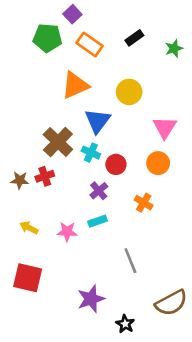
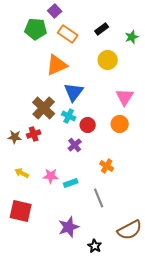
yellow circle: (129, 92) -> (108, 60), moved
orange cross: (144, 203) -> (107, 166), moved
cyan rectangle: (97, 221) -> (71, 183), moved

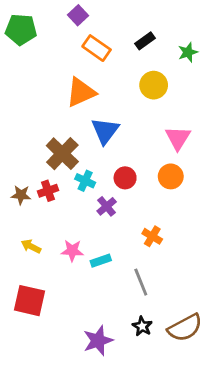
green pentagon: (36, 29) -> (21, 29), moved
cyan cross: (69, 116) -> (85, 181), moved
purple star: (69, 227) -> (98, 341), moved
black star: (95, 246) -> (142, 326), moved

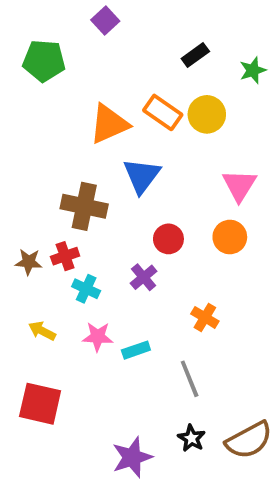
green pentagon: (21, 29) -> (44, 61), moved
orange rectangle: (97, 48) -> (163, 112), moved
brown cross: (62, 154) -> (84, 206), turned -32
cyan cross: (85, 181) -> (86, 289), moved

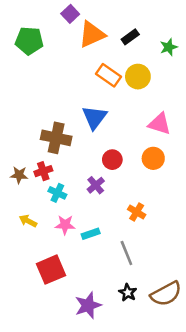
orange triangle: (109, 124) -> (92, 34), moved
pink triangle: (239, 185) -> (160, 124), turned -45
red square: (40, 404) -> (51, 270), moved, turned -36

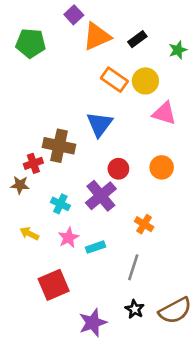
pink triangle: (160, 124) -> (164, 113), moved
red cross: (43, 171) -> (33, 163), moved
purple cross: (96, 185) -> (101, 196), size x1.6
pink star: (65, 225) -> (68, 238), turned -30
gray line: (126, 253) -> (133, 267), turned 40

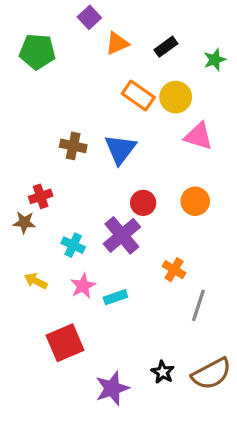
orange triangle: (97, 36) -> (117, 43), size x0.7
brown cross: (59, 146) -> (73, 146), moved, size x0.7
gray line: (133, 267) -> (198, 305), moved

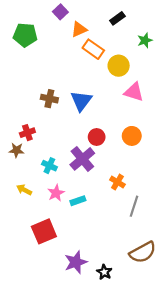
black rectangle: (166, 47) -> (117, 18), moved
orange rectangle: (138, 95) -> (93, 49), moved
black star: (163, 372) -> (104, 272), moved

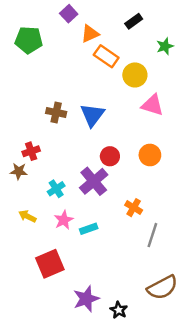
cyan cross: (49, 166) -> (56, 189), turned 32

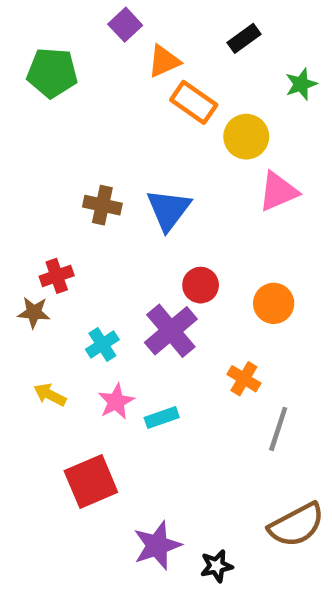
pink triangle: (152, 105) -> (278, 191), turned -40
orange circle: (150, 155) -> (274, 303), moved
black star: (119, 310) -> (217, 566), turned 30

